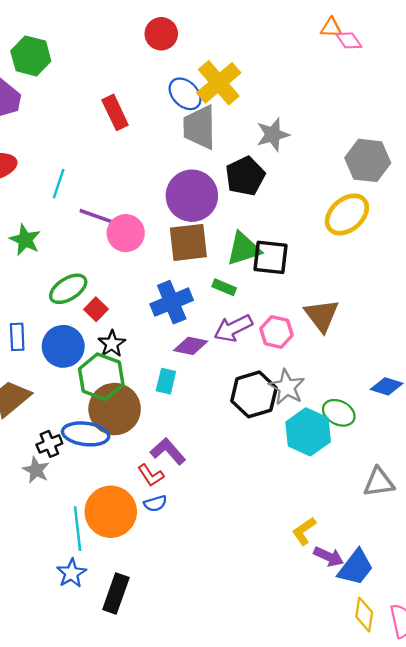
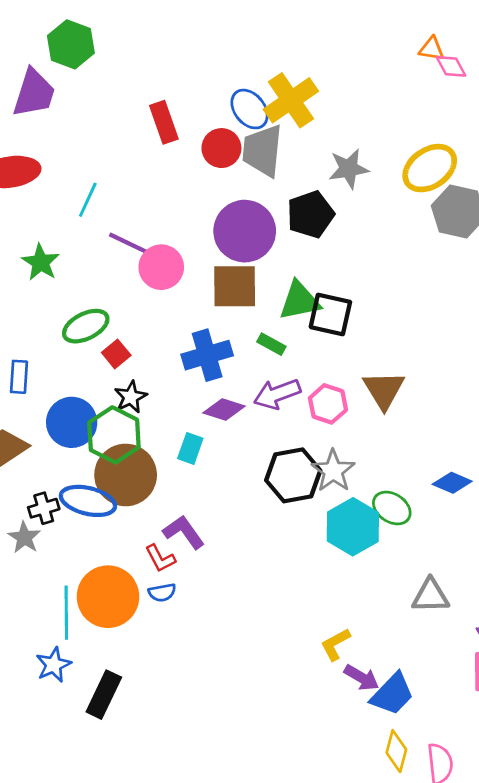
red circle: (161, 34) -> (221, 148), moved
yellow ellipse: (347, 214) -> (430, 168), moved
blue circle: (63, 346) -> (72, 422), moved

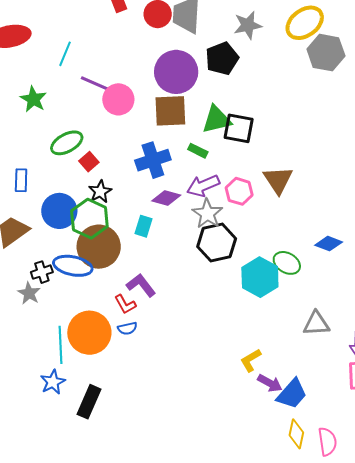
gray star: (333, 471) -> (207, 214), moved

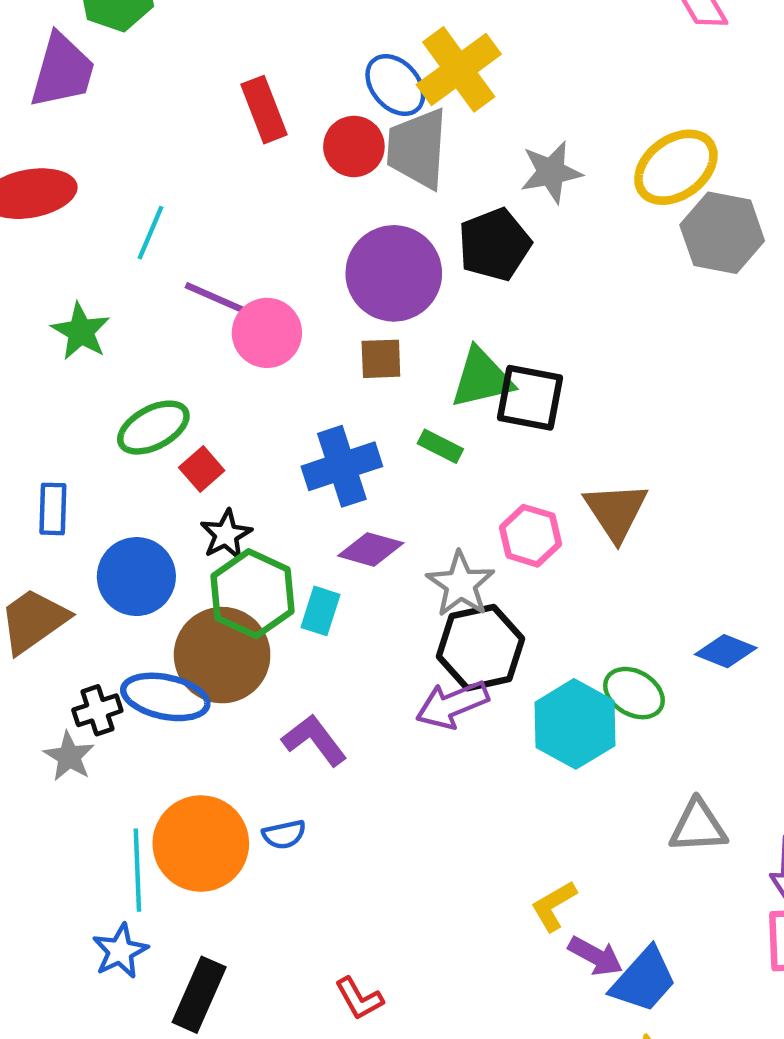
brown square: (170, 111) -> (381, 359), size x0.6
purple arrow: (203, 186) -> (452, 705), moved
green hexagon: (89, 219) -> (253, 594), moved
red L-shape: (125, 304) -> (359, 998), moved

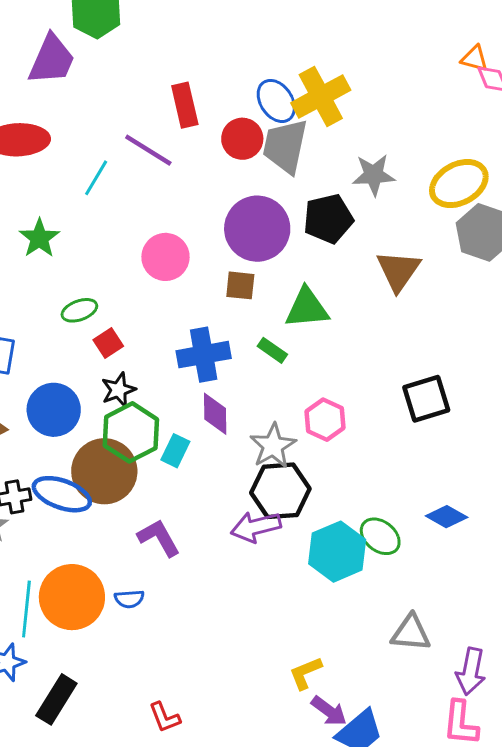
purple line: (221, 300) -> (148, 150), moved
black square: (530, 398) -> (426, 399), moved, turned -36
green ellipse: (153, 428) -> (79, 310), size x0.7
brown triangle: (616, 511) -> (398, 271), moved
purple diamond: (371, 549) -> (215, 414), turned 66

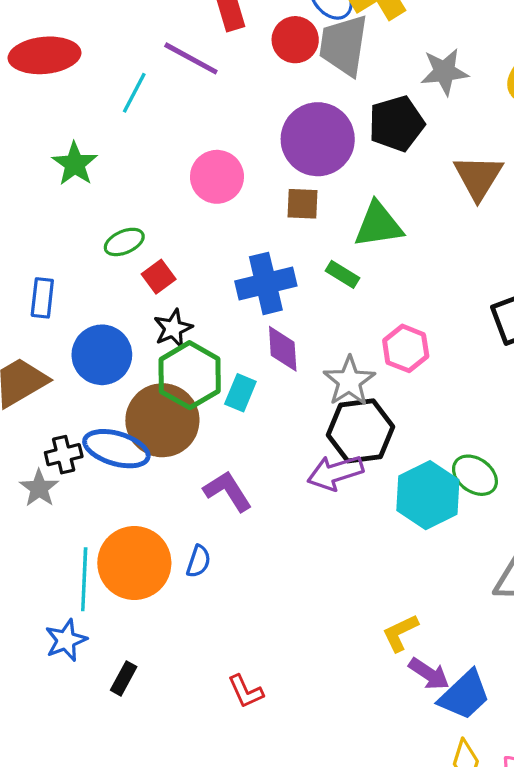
blue semicircle: (129, 599) -> (199, 561), turned -64
black rectangle: (56, 699) -> (124, 678), size x0.6

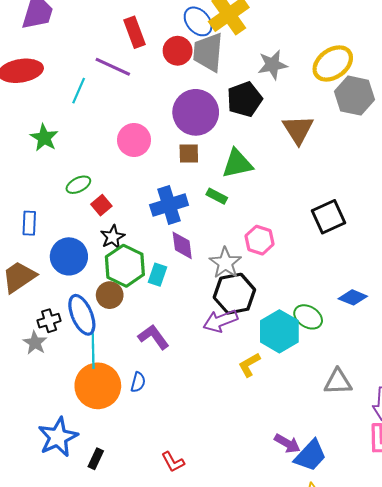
brown circle: (162, 420) -> (110, 295), size x0.6
blue ellipse: (116, 449) -> (82, 315), turned 54
cyan line: (84, 579) -> (93, 349), moved
yellow L-shape: (400, 633) -> (249, 365), moved
blue star: (66, 640) -> (58, 437), size x1.5

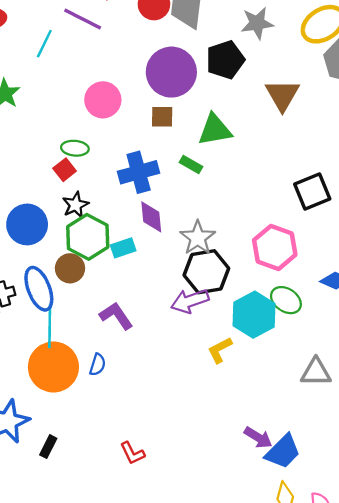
green ellipse: (78, 185) -> (75, 148), moved, turned 30
pink hexagon: (259, 240) -> (275, 247), moved, size x1.4
cyan rectangle: (158, 275) -> (123, 248), turned 50

